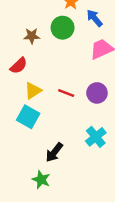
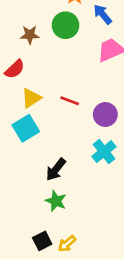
purple circle: (97, 93) -> (105, 115), moved
cyan square: (28, 117) -> (26, 128), turned 30
green star: (41, 180) -> (56, 201), moved

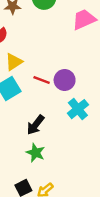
red line: (70, 101) -> (42, 80), moved
purple circle: (105, 115) -> (65, 80), moved

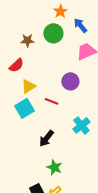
purple circle: (65, 80) -> (70, 81), moved
green star: (36, 153) -> (54, 167), moved

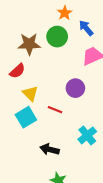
brown star: (27, 40) -> (29, 44), size x1.5
yellow triangle: (28, 86) -> (30, 93), turned -42
black arrow: (46, 138) -> (50, 149), turned 66

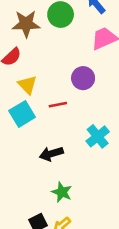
red line: (55, 110) -> (58, 105), turned -32
black arrow: (50, 149) -> (51, 154), turned -30

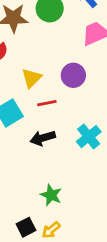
yellow triangle: (27, 85) -> (32, 78), moved, turned 30
black arrow: (51, 154) -> (43, 138), moved

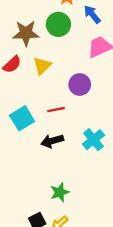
yellow triangle: (32, 78) -> (42, 66), moved
green star: (51, 195) -> (60, 192), turned 30

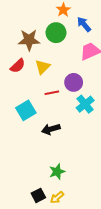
red line: (56, 110) -> (52, 93), moved
cyan cross: (93, 140) -> (85, 104), moved

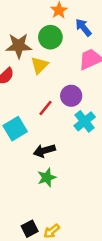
yellow triangle: (43, 67) -> (39, 65), moved
red line: (52, 93) -> (46, 108), turned -40
green star: (57, 172) -> (47, 177), moved

